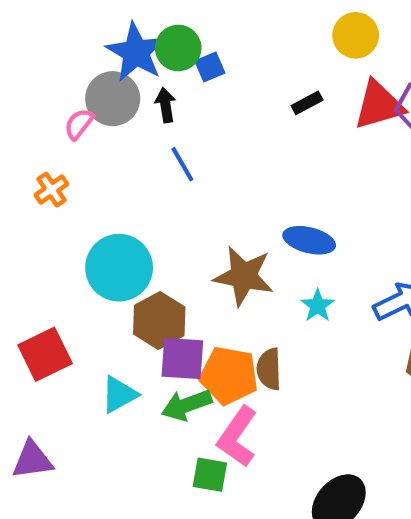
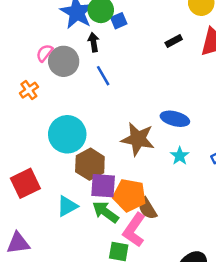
gray circle: (113, 99) -> (64, 61), moved
brown semicircle: (269, 369) -> (147, 208), moved, turned -30
green arrow: (187, 405) -> (106, 212), turned 56

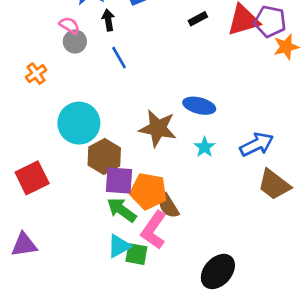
pink semicircle: (45, 53) -> (70, 25), moved, turned 84
gray circle: (64, 61) -> (75, 42), size x0.7
cyan triangle: (67, 206) -> (119, 246), moved

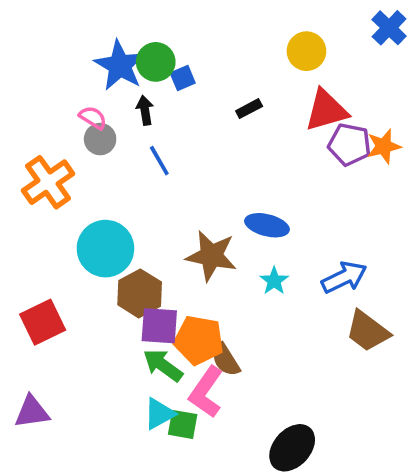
black rectangle: (198, 19) -> (249, 109), moved
purple pentagon: (270, 21) -> (350, 144), moved
orange cross: (36, 74) -> (48, 182), size x1.8

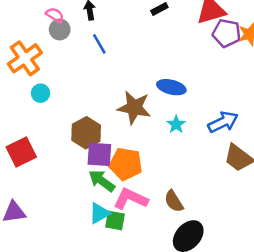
cyan circle: (105, 249) -> (40, 93), moved, size x0.5
brown semicircle: (226, 360) -> (174, 201), moved
pink L-shape: (206, 392) -> (131, 199), turned 80

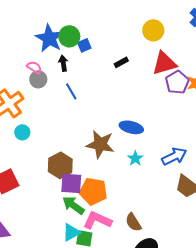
purple pentagon: (227, 33) -> (177, 82), turned 30

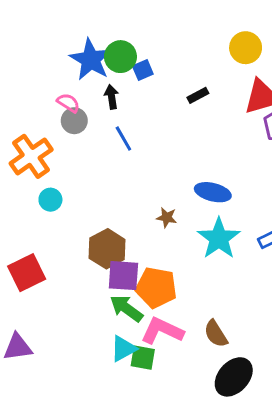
brown star: (100, 144) -> (167, 218), size x0.5
cyan star: (135, 158) -> (219, 238), size x1.8

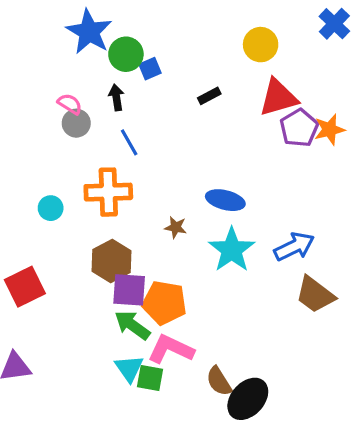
blue star: (91, 60) -> (89, 32), moved
orange cross: (31, 156) -> (108, 192), moved, turned 33
brown semicircle: (216, 334) -> (219, 381), moved
cyan triangle: (123, 349) -> (129, 368), turned -36

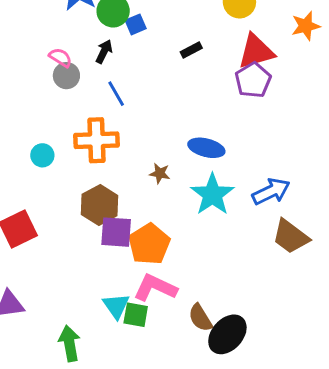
black arrow: (116, 97) -> (104, 52), turned 35
purple pentagon: (299, 128) -> (253, 80), moved
orange star: (330, 130) -> (306, 26), moved
orange pentagon: (164, 303) -> (149, 244), turned 30
green arrow: (132, 325) -> (69, 343), moved, turned 44

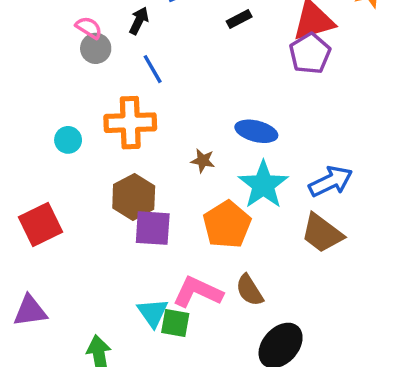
brown trapezoid: (291, 237) -> (322, 233), moved
orange pentagon: (149, 244) -> (227, 225), moved
brown semicircle: (200, 318) -> (249, 290), moved

